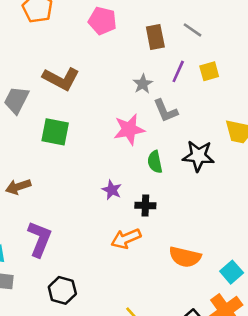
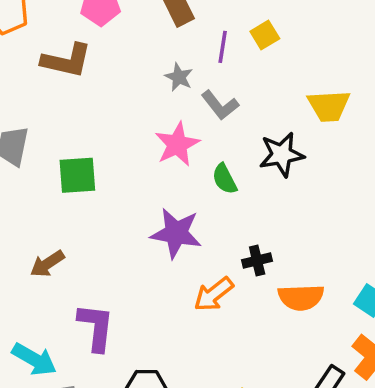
brown L-shape: (61, 79) -> (67, 61), moved
purple star: (112, 190) -> (176, 233), size x1.8
black cross: (145, 206) -> (257, 260), moved

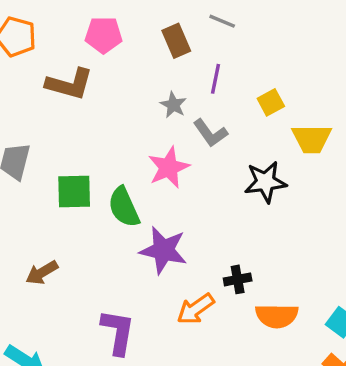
yellow square: (265, 35) -> (271, 102), moved
green semicircle: (225, 179) -> (124, 207), moved, size x1.4
purple L-shape: (96, 327) -> (118, 332), moved

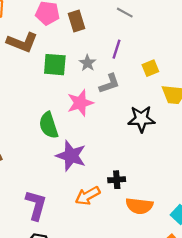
brown rectangle: (176, 41) -> (77, 21), moved
gray L-shape: (210, 133) -> (109, 84), turned -80
green square: (74, 192) -> (55, 65), moved

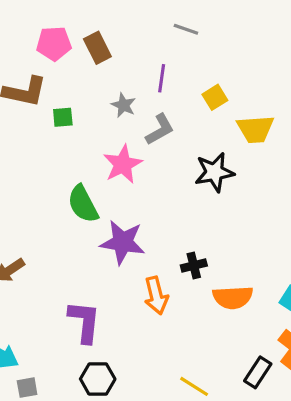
gray line: (125, 13) -> (186, 29), moved
green square: (55, 65) -> (63, 117), moved, size x0.6
orange arrow: (88, 196) -> (156, 296), turned -65

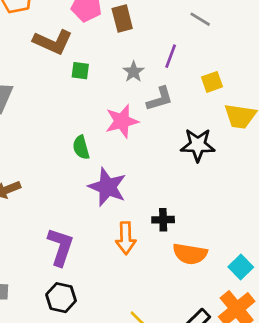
green semicircle: (83, 204) -> (81, 147), size x0.7

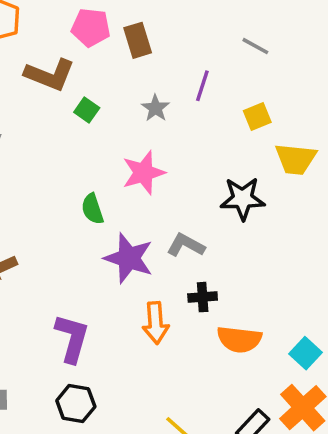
gray line: (200, 19) -> (255, 46), moved
green square: (80, 71) -> (87, 110), turned 30
gray L-shape: (160, 99) -> (186, 245), moved, turned -132

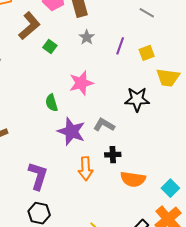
brown L-shape: (50, 75) -> (29, 26), turned -64
purple line: (202, 86) -> (120, 46), moved
gray star: (155, 108) -> (87, 37), moved

